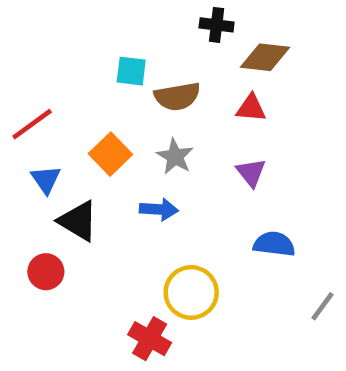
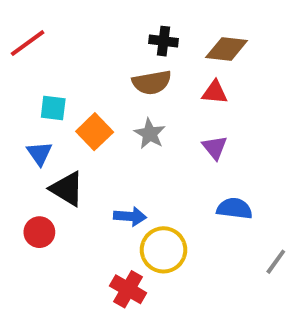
black cross: (217, 25) -> (164, 41), moved
cyan square: (131, 71) -> (53, 108), moved
red line: (32, 124) -> (28, 43), moved
blue arrow: (159, 209) -> (130, 216), moved

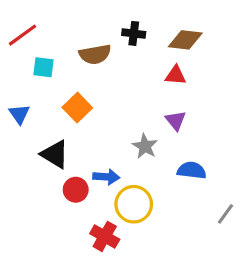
brown semicircle: (152, 82) -> (95, 54), moved
cyan square: (53, 108) -> (43, 67), moved
gray star: (150, 134) -> (145, 146), moved
blue triangle: (39, 153) -> (19, 114), moved
red circle: (39, 232) -> (76, 190), moved

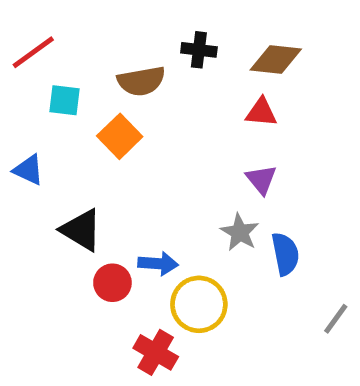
orange square: (77, 108) -> (120, 136), moved
blue triangle: (19, 114) -> (28, 170), turned -30
gray star: (145, 146) -> (240, 232), moved
blue semicircle: (192, 170) -> (285, 254), turned 72

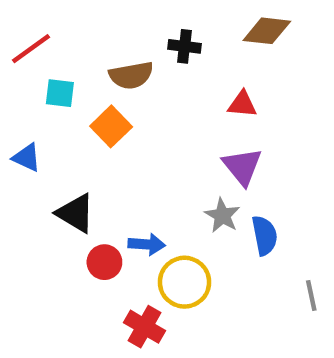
brown diamond: (276, 59) -> (267, 31), moved
purple triangle: (261, 180) -> (242, 167), size x1.4
gray line: (336, 319) -> (311, 295), turned -48

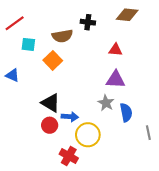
purple triangle: (242, 167) -> (115, 80), turned -48
black triangle: (76, 213) -> (51, 103), moved
gray line: (311, 295) -> (148, 133), moved

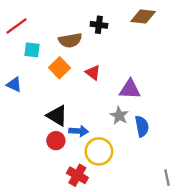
red triangle: (115, 50) -> (93, 73), moved, turned 32
gray line: (148, 133) -> (167, 178), moved

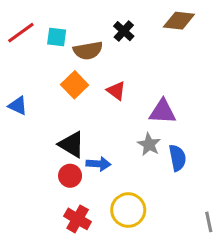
black cross: (99, 25) -> (124, 31), turned 35
cyan square: (32, 50) -> (57, 37), moved
yellow circle: (99, 151) -> (128, 210), moved
red cross: (77, 175) -> (78, 219), moved

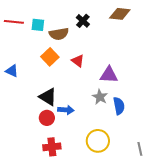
red line: (21, 33) -> (14, 22), turned 42
yellow circle: (128, 210) -> (98, 141), moved
red cross: (78, 219) -> (52, 147), turned -36

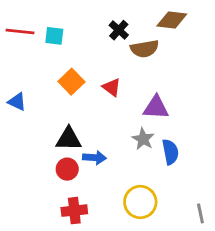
brown semicircle: (59, 34) -> (145, 49), moved
black triangle: (48, 97) -> (69, 139), turned -30

